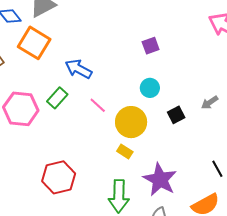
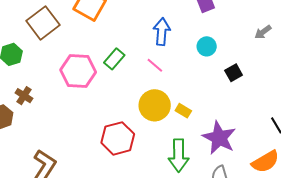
blue arrow: (79, 69) -> (162, 32), moved, turned 68
gray arrow: (210, 103) -> (263, 32), moved
yellow circle: (131, 122) -> (155, 105), moved

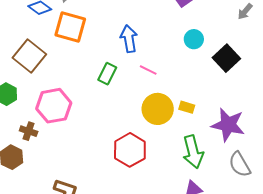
blue arrow: (162, 32) -> (129, 39), moved
pink hexagon: (78, 71) -> (54, 106), moved
black square: (234, 73) -> (226, 58), size x1.5

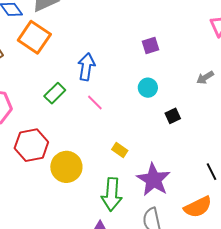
black square: (226, 58) -> (173, 116), size x0.6
yellow circle: (158, 109) -> (66, 167), moved
red hexagon: (130, 150) -> (31, 145), moved

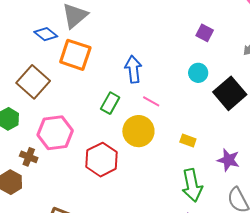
purple square: (150, 46) -> (205, 33), moved, turned -30
black square: (173, 116) -> (230, 93), size x2.0
yellow circle: (66, 167) -> (138, 131), moved
purple star: (154, 180) -> (228, 160), size x0.7

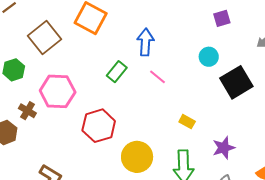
purple square: (205, 33) -> (222, 18), turned 36
yellow circle: (138, 131) -> (137, 157), moved
purple star: (228, 160) -> (224, 148), turned 30

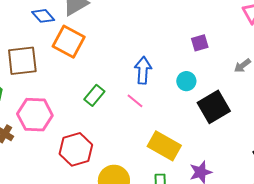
brown square: (45, 38) -> (22, 61), turned 32
blue arrow: (145, 42) -> (143, 70), moved
yellow rectangle: (187, 122) -> (164, 146), size x2.0

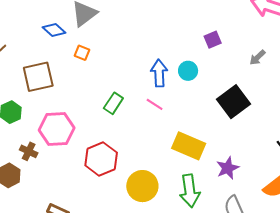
orange square: (69, 42) -> (82, 53), size x0.5
cyan circle: (186, 81) -> (188, 71), moved

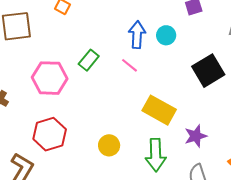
pink hexagon: (57, 129) -> (50, 78), moved
red hexagon: (101, 159) -> (50, 134), moved
yellow circle: (142, 186) -> (109, 145), size x0.7

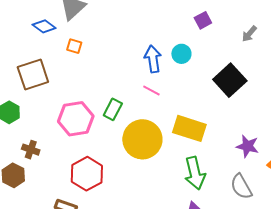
green rectangle: (89, 60) -> (113, 109), moved
purple star: (196, 136) -> (248, 146), moved, turned -30
yellow circle: (109, 145) -> (142, 139), moved, size x1.8

